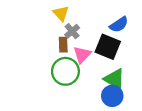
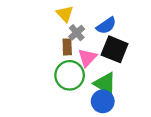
blue semicircle: (119, 25) -> (106, 26), moved
green triangle: (114, 79) -> (105, 84), moved
blue circle: (112, 96) -> (103, 101), moved

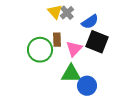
gray cross: (77, 33) -> (67, 13), moved
green circle: (70, 75) -> (40, 50), moved
green triangle: (105, 84) -> (71, 74), moved, turned -30

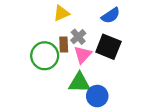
yellow triangle: (55, 12) -> (61, 13), turned 49
gray cross: (67, 13) -> (78, 37), moved
blue semicircle: (90, 22) -> (111, 15), moved

